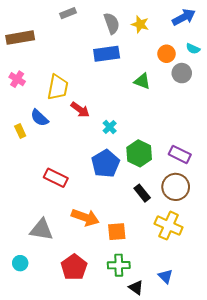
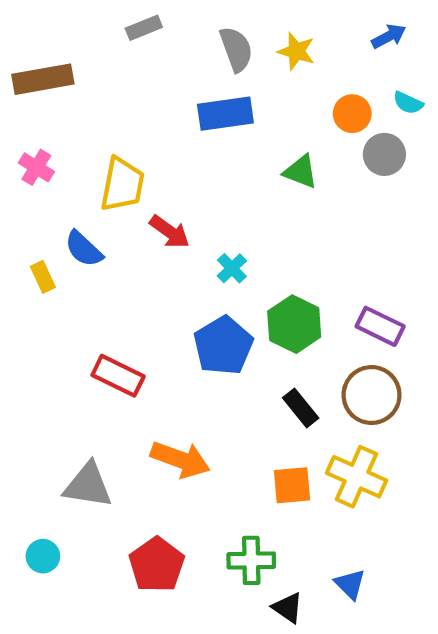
blue arrow: (184, 17) -> (389, 36), size x0.7
orange square: (117, 232) -> (292, 485), moved

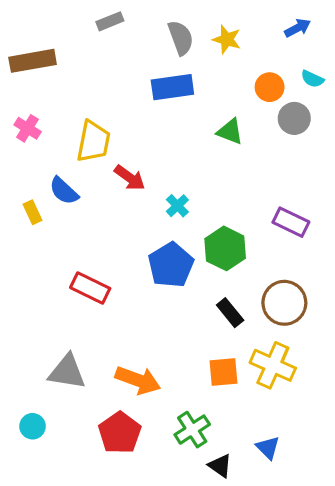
purple rectangle: (380, 326) -> (291, 222), moved
orange arrow: (180, 459) -> (138, 380), moved
green cross: (251, 560) -> (192, 430), turned -32

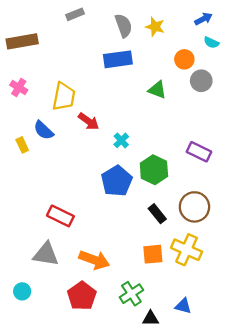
cyan semicircle: (312, 79) -> (211, 42), moved
red rectangle: (90, 288) -> (60, 216), moved
blue triangle: (268, 448) -> (183, 306), turned -30
black triangle: (220, 466) -> (151, 318), turned -36

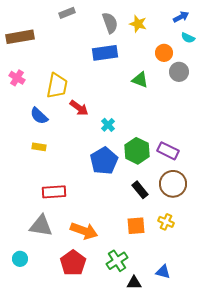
yellow rectangle: (22, 145) -> (39, 147), moved, turned -56
purple rectangle: (199, 152) -> (168, 151), moved
red rectangle: (60, 216) -> (54, 192), turned -30
yellow cross: (187, 250) -> (166, 222), size x0.6

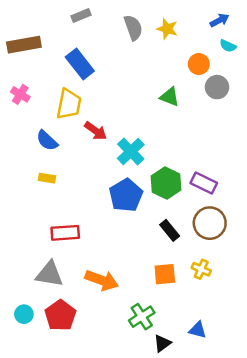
blue rectangle: (105, 53) -> (80, 64), moved, turned 60
cyan cross: (108, 125) -> (131, 151), size x1.6
red pentagon: (73, 263) -> (60, 315), moved
black triangle: (134, 283) -> (162, 343), turned -35

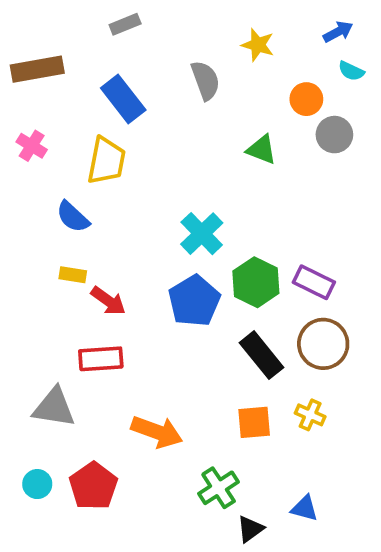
gray semicircle: (133, 28) -> (205, 80), moved
red arrow: (96, 131) -> (108, 301), moved
black rectangle: (170, 230) -> (262, 355), size x1.4
gray triangle: (49, 274) -> (54, 407), moved

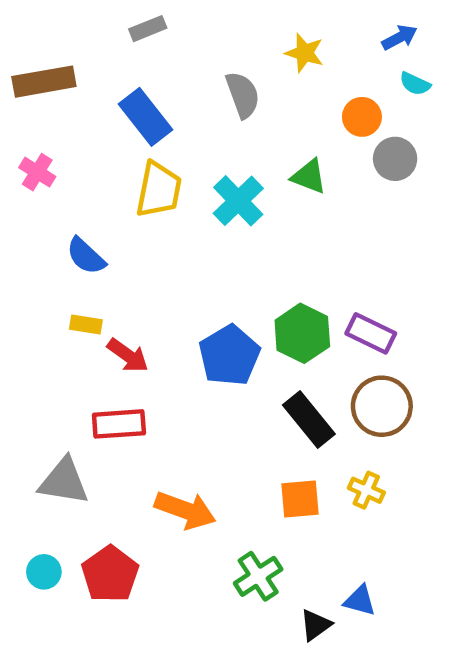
yellow trapezoid: (106, 161) -> (159, 190), moved
cyan cross: (202, 234) -> (238, 201), moved
black triangle: (250, 529) -> (316, 625), moved

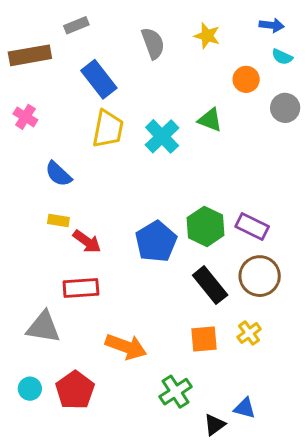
gray rectangle: (148, 29) -> (76, 25), moved
blue arrow: (399, 37) -> (272, 25), turned 35
gray semicircle: (243, 95) -> (153, 43), moved
gray circle: (395, 159) -> (285, 108), moved
yellow cross: (366, 490) -> (249, 333), turned 30

